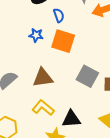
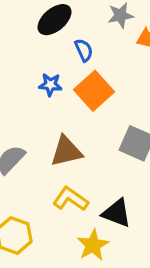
orange square: (63, 41) -> (94, 91), turned 35
black triangle: (71, 119) -> (117, 213), turned 30

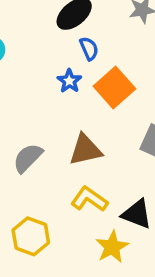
blue semicircle: (84, 50) -> (89, 49), moved
blue star: (50, 85) -> (69, 81), turned 30

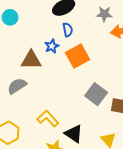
brown triangle: (85, 150) -> (31, 60), moved

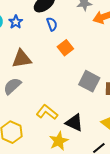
blue star: (52, 46) -> (16, 22), moved
orange square: (77, 56) -> (65, 48), size x0.7

